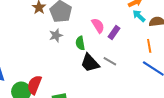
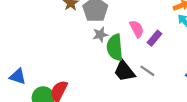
gray star: (56, 35) -> (100, 35), moved
green semicircle: (80, 43) -> (115, 47), size x1.6

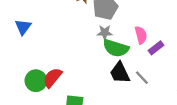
green semicircle: (115, 47) -> (116, 48), turned -80
blue triangle: (18, 76) -> (23, 27), moved, turned 36

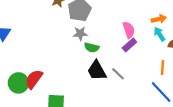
pink semicircle: (141, 35) -> (129, 30), moved
green semicircle: (116, 48) -> (92, 48), size x0.6

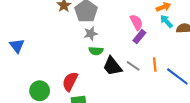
green semicircle: (92, 48) -> (96, 51), moved
orange line: (162, 68) -> (155, 64), moved
red semicircle: (34, 79) -> (70, 81), moved

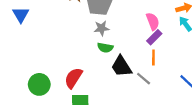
blue triangle: (17, 46) -> (21, 15), moved
orange line: (155, 64) -> (153, 58), moved
gray line: (133, 66) -> (144, 79), moved

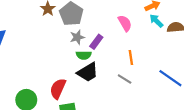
purple rectangle: (154, 37) -> (96, 42), moved
black trapezoid: (121, 66) -> (88, 72), moved, turned -80

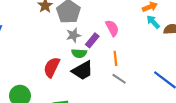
pink semicircle: (125, 23) -> (112, 28), moved
orange line: (131, 57) -> (115, 58), moved
red semicircle: (58, 89) -> (52, 67), moved

